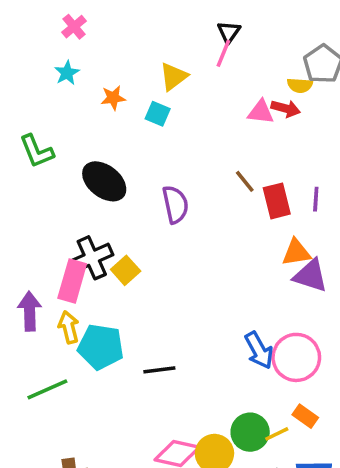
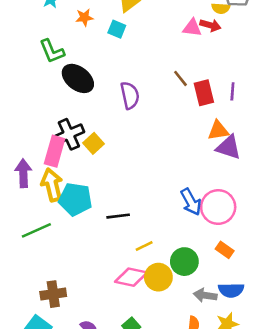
green L-shape: (37, 151) -> (52, 51), moved
yellow arrow: (69, 327) -> (52, 185), size x1.4
yellow line: (277, 434) -> (144, 246), moved

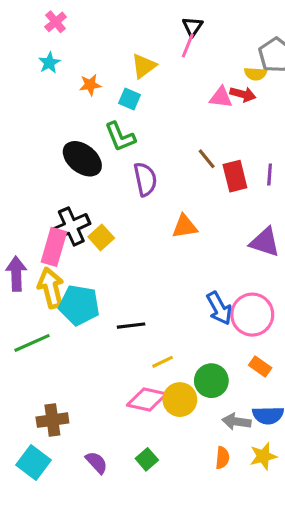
green L-shape: (52, 51) -> (120, 137), moved
orange triangle: (218, 130) -> (185, 226), moved

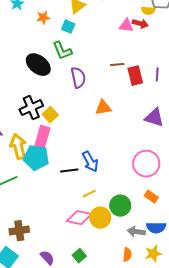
brown line: (207, 159) -> (117, 65), turned -56
pink rectangle: (54, 247) -> (42, 138), moved
blue arrow: (219, 308) -> (90, 162), moved

